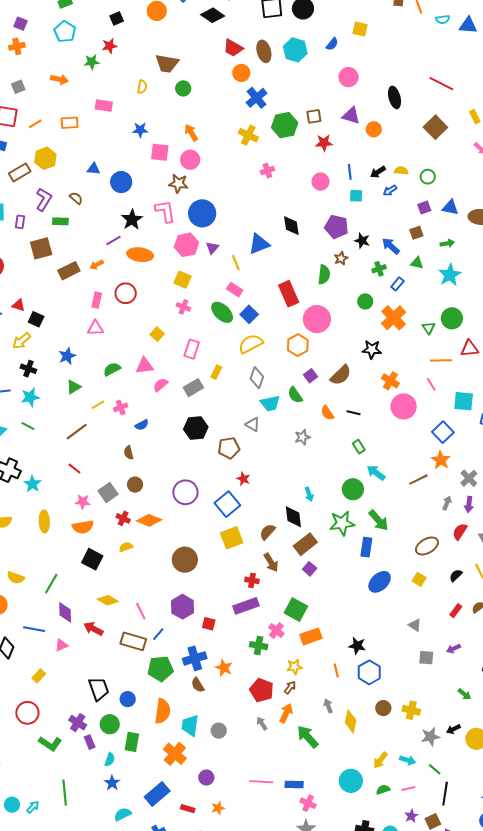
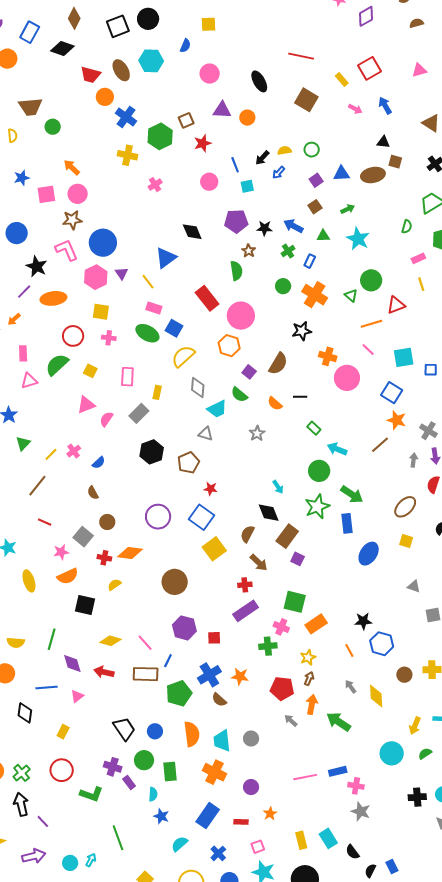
red circle: (126, 293) -> (73, 336), moved
green semicircle: (112, 369) -> (57, 365), moved, size x1.4

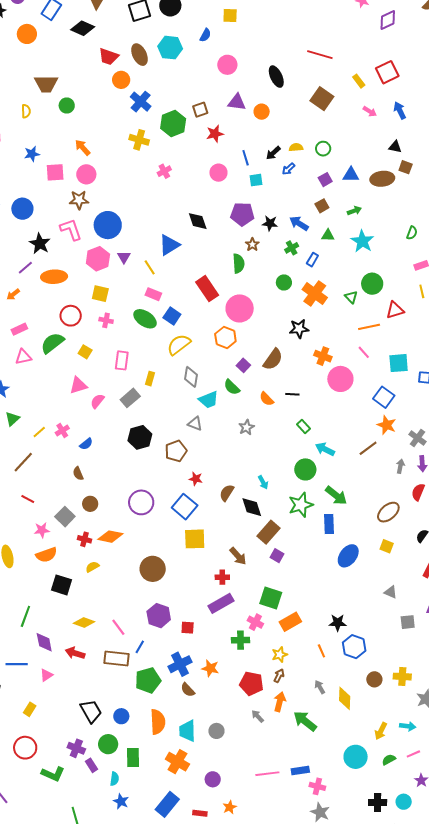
pink rectangle: (23, 353) -> (19, 329), turned 63
brown semicircle: (247, 534) -> (227, 493), moved
yellow square: (214, 549) -> (195, 539), turned 30

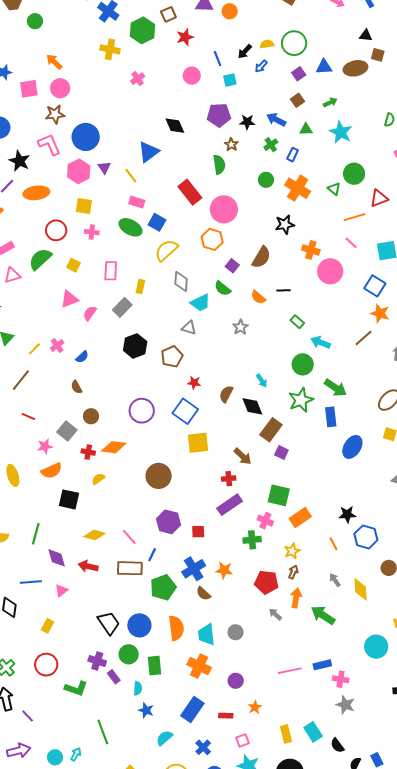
green circle: (323, 149) -> (294, 43), size x1.6
blue circle: (121, 716) -> (139, 625), size x1.5

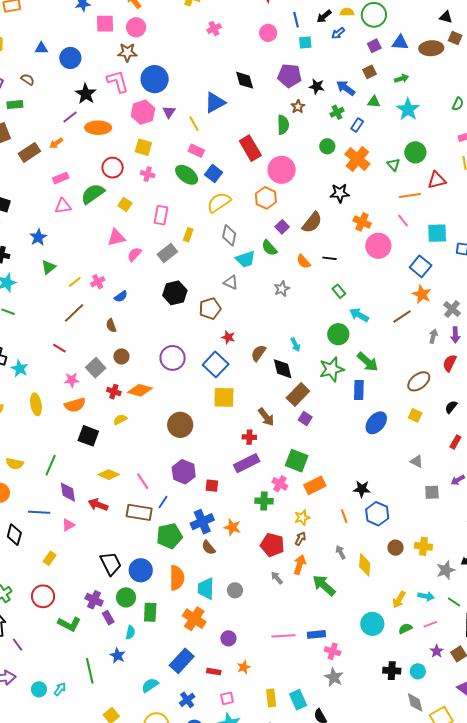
brown line: (21, 380) -> (74, 313), moved
blue star: (146, 710) -> (118, 656), moved

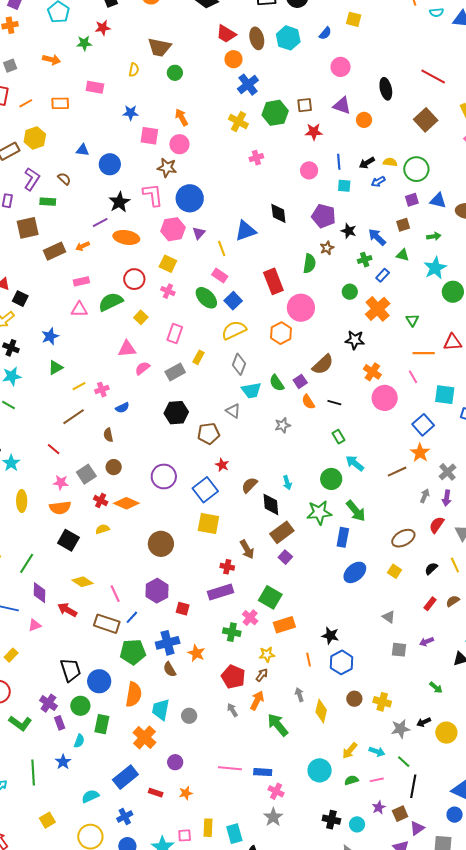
green circle: (415, 152) -> (453, 292), moved
purple square: (282, 227) -> (300, 381), moved
pink square: (227, 698) -> (185, 835), moved

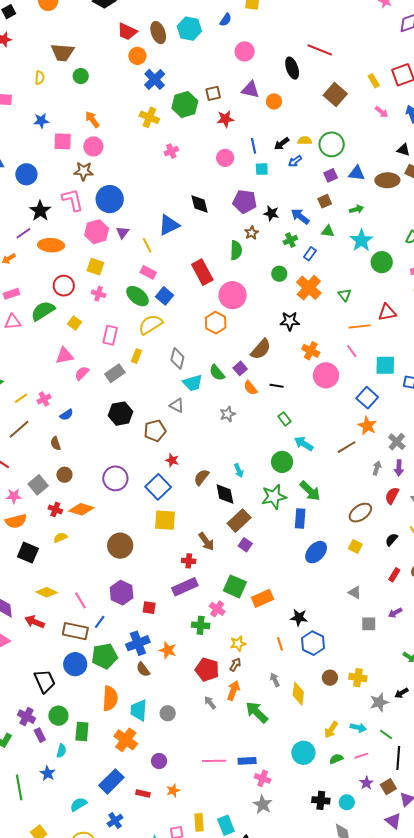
red line: (433, 77) -> (320, 50), moved
yellow semicircle: (234, 330) -> (151, 324), moved
orange rectangle: (284, 625) -> (262, 598), moved
blue circle: (99, 681) -> (75, 664), moved

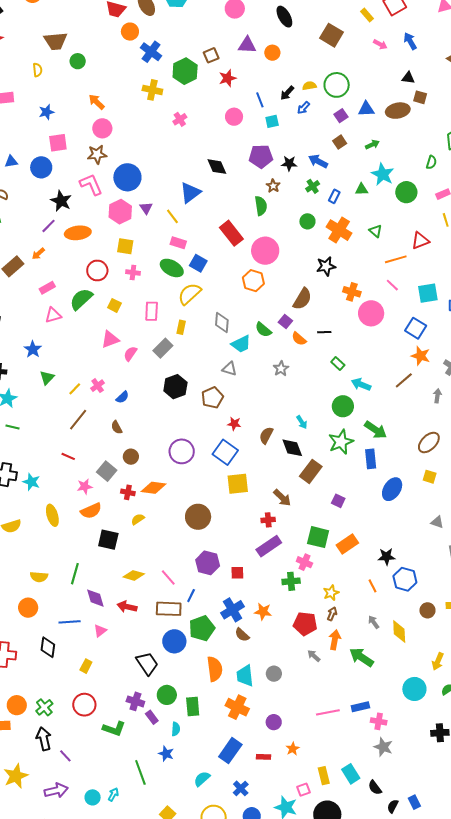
pink square: (63, 141) -> (58, 143), moved
green triangle: (328, 231) -> (362, 189), moved
purple square: (245, 545) -> (338, 501), moved

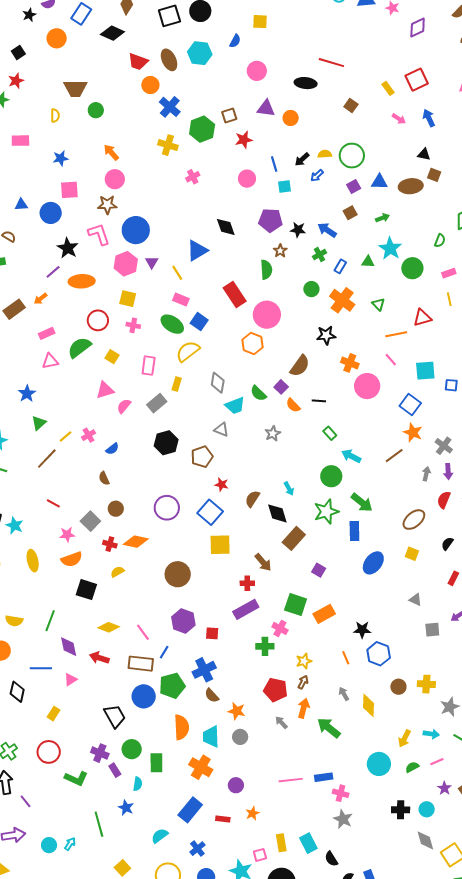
black ellipse: (284, 17) -> (306, 83), turned -60
brown square: (331, 35) -> (351, 105), size x0.6
brown line: (78, 420) -> (47, 459), moved
orange star: (263, 612) -> (237, 711), moved

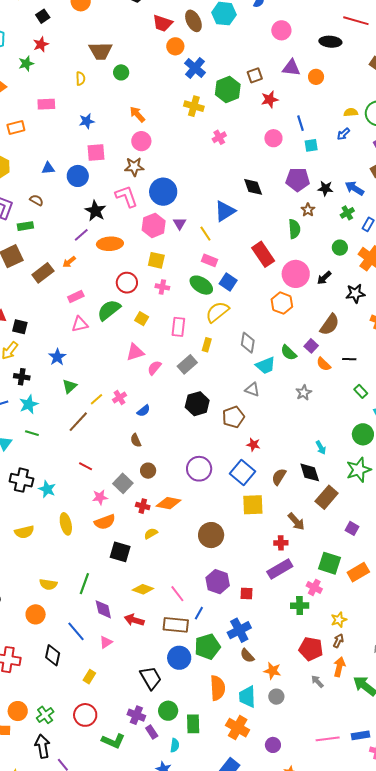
black arrow: (302, 159) -> (324, 278), moved
brown semicircle: (252, 499) -> (279, 477), moved
blue line: (41, 668) -> (76, 631), turned 50

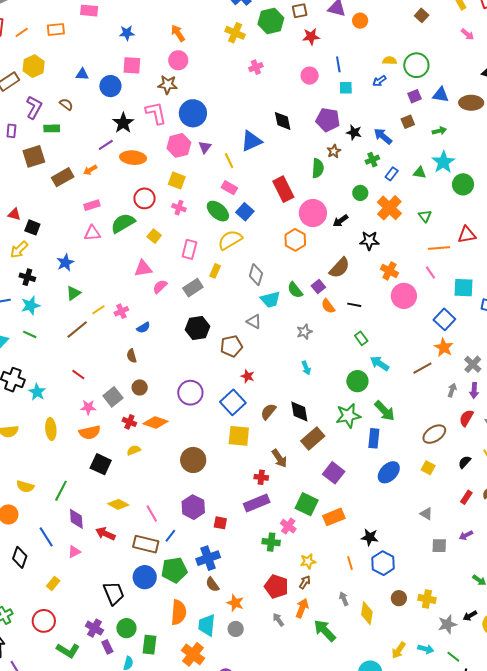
cyan arrow: (321, 448) -> (306, 368), moved
purple square: (352, 528) -> (334, 473), size x1.5

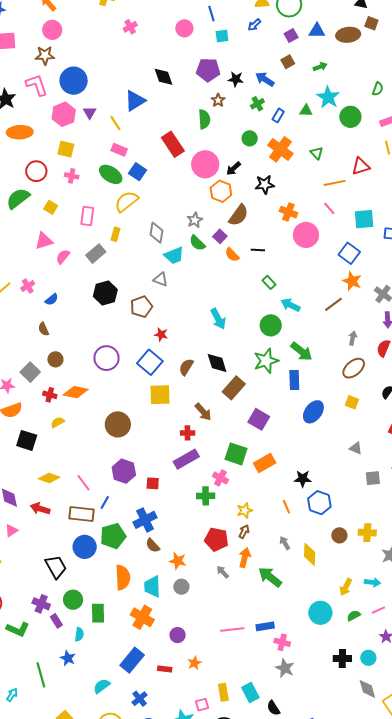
orange hexagon: (295, 240) -> (221, 191), moved
gray star: (304, 332) -> (195, 220), moved
cyan arrow: (306, 368) -> (218, 319), size x1.5
gray arrow: (452, 390) -> (353, 338), moved

